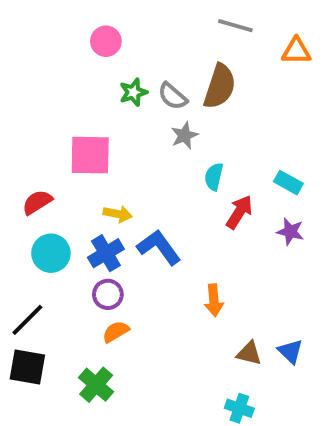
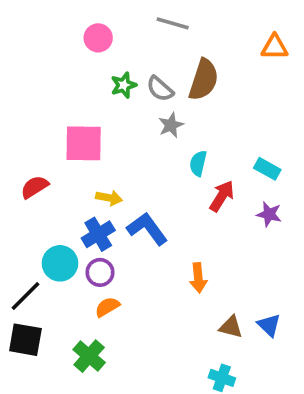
gray line: (235, 26) -> (173, 23), moved
cyan circle: (51, 253) -> (60, 263), moved

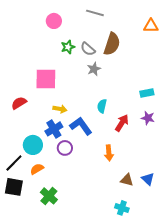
cyan semicircle: (198, 163) -> (102, 106), moved
cyan rectangle: (267, 169) -> (147, 93), turned -40
red arrow: (222, 196) -> (122, 123), moved
purple circle: (100, 272) -> (65, 148), moved
orange semicircle: (107, 307) -> (37, 169), moved

